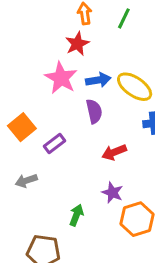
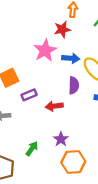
purple semicircle: (94, 111) -> (74, 85), moved
red arrow: (114, 152) -> (54, 106), moved

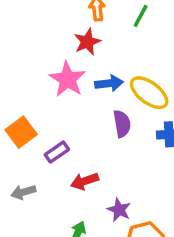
red arrow: (54, 106) -> (85, 181), moved

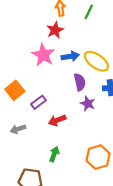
purple star: (119, 210) -> (88, 104), moved

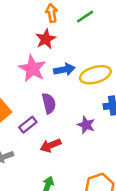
green line: (89, 12) -> (85, 17), turned 32
yellow ellipse: (96, 61) -> (95, 75), turned -50
purple semicircle: (80, 82) -> (49, 103), moved

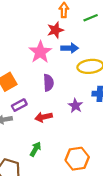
blue arrow: (64, 70) -> (70, 48), moved
purple rectangle: (28, 125) -> (19, 105), moved

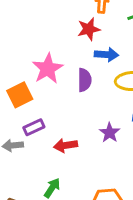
pink star: (40, 52) -> (48, 69), moved
purple semicircle: (48, 83) -> (85, 80), moved

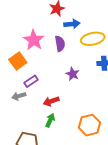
purple star: (110, 133) -> (73, 74), moved
red arrow: (66, 145) -> (51, 101), moved

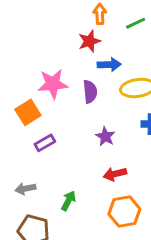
pink star: (34, 40) -> (53, 84), turned 30
gray arrow: (19, 96) -> (25, 189), moved
red arrow: (51, 101) -> (115, 174), moved

